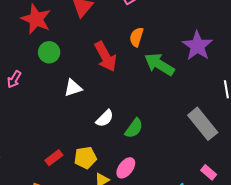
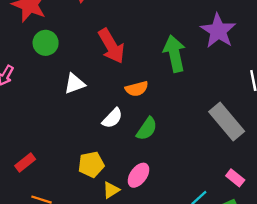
orange semicircle: (136, 37) -> (137, 89), moved, turned -120
green arrow: (159, 64) -> (174, 54), turned 48
red rectangle: (54, 158) -> (25, 162), moved

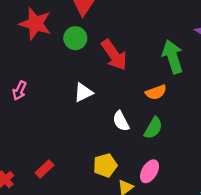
green circle: (46, 43) -> (75, 38), moved
orange semicircle: (137, 89) -> (156, 92), moved
white semicircle: (112, 118) -> (121, 121), turned 114

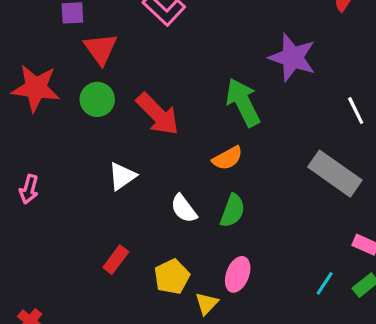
red rectangle: (44, 169) -> (116, 260), moved

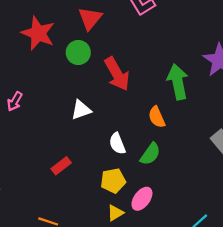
orange semicircle: (228, 158) -> (157, 117), turned 80
yellow pentagon: (172, 277) -> (113, 181), moved

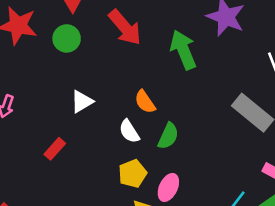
red arrow: (117, 74) -> (125, 27), moved
orange semicircle: (157, 117) -> (145, 102), moved
red rectangle: (61, 166) -> (55, 149), moved

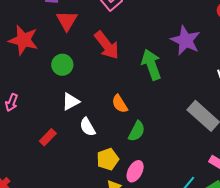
green circle: (67, 38) -> (62, 65), moved
white semicircle: (129, 131) -> (87, 127), moved

